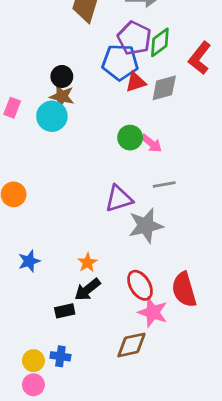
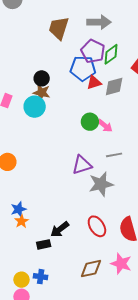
orange star: (87, 263) -> (21, 221), moved
pink star: (153, 312) -> (121, 264), moved

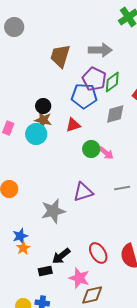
red triangle: (94, 82) -> (73, 125), moved
gray line: (114, 155) -> (122, 188), moved
gray star: (101, 184) -> (53, 211), moved
pink star: (121, 264) -> (79, 278), moved

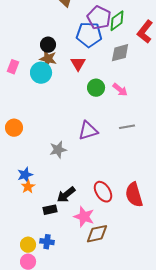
red triangle: (73, 125) -> (78, 64), turned -42
pink arrow: (106, 153) -> (120, 90), moved
gray star: (53, 211) -> (58, 150), size x0.7

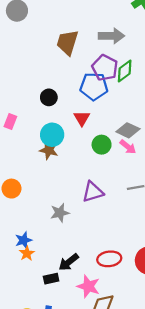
gray diamond: (120, 53) -> (128, 130), moved, turned 40
brown star: (48, 59) -> (49, 150), moved
cyan circle: (41, 73) -> (52, 135), moved
red ellipse: (103, 192) -> (109, 259), turned -65

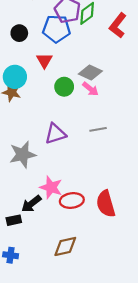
black circle: (49, 97) -> (19, 33), moved
gray star: (60, 213) -> (23, 155), size x1.4
pink star: (88, 286) -> (51, 187), moved

